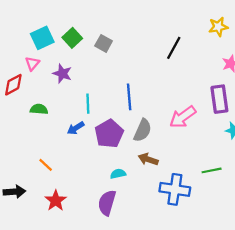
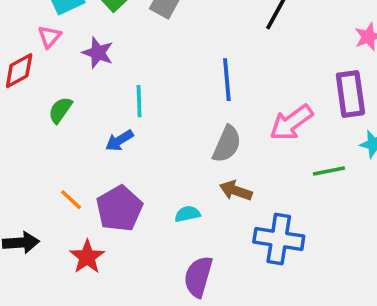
blue line: (129, 97) -> (227, 80), moved
green semicircle: (39, 109) -> (60, 110), turned -60
purple pentagon: (109, 134) -> (119, 209), moved
green line: (212, 170) -> (329, 171), moved
purple semicircle: (107, 203) -> (198, 277), moved

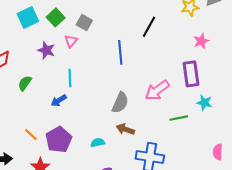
pink triangle: (50, 37) -> (71, 41), moved
blue line: (227, 80) -> (120, 52), moved

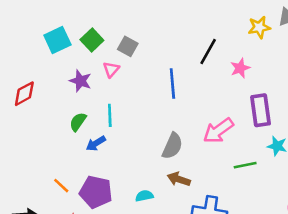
pink star: (201, 41) -> (240, 68), moved
green semicircle: (25, 83) -> (78, 122), moved
purple pentagon: (59, 140) -> (96, 192), turned -30

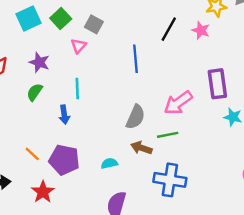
pink star: (240, 68) -> (201, 30), moved, turned -30
purple star: (80, 81) -> (39, 62), moved
green semicircle: (78, 122) -> (35, 92), moved
blue arrow: (96, 143) -> (64, 115), turned -66
green line: (245, 165) -> (168, 135), moved

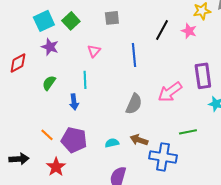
gray square: (94, 24) -> (112, 18), moved, turned -35
pink triangle: (78, 46) -> (94, 51), moved
purple star: (39, 62) -> (50, 47), moved
green line: (168, 135) -> (188, 132), moved
brown arrow: (141, 148) -> (139, 140), moved

